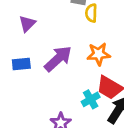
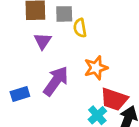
purple triangle: (27, 24) -> (43, 41), moved

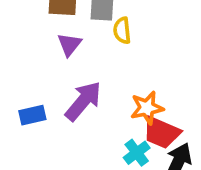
orange star: (96, 68) -> (147, 108), moved

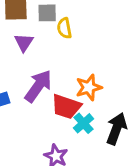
red trapezoid: (161, 133) -> (66, 107), moved

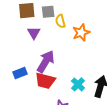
orange star: (89, 87) -> (81, 33), moved
red trapezoid: (66, 107) -> (45, 81), moved

